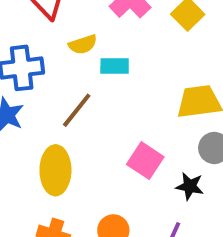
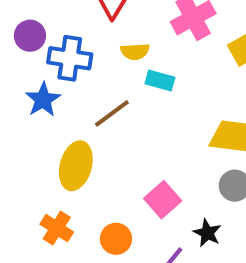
pink square: (145, 161) -> (163, 200), moved
black star: (190, 186) -> (207, 233), moved

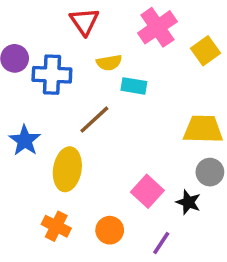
blue star: (43, 100) -> (25, 140), moved
black star: (207, 233) -> (188, 202), moved

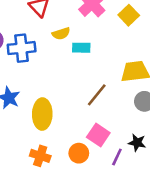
brown line: (94, 120) -> (97, 95), moved
pink square: (147, 191) -> (98, 135), moved
black star: (188, 202) -> (137, 143), moved

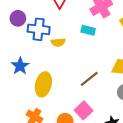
yellow semicircle: (61, 34) -> (58, 42), moved
cyan rectangle: (81, 48) -> (88, 30), moved

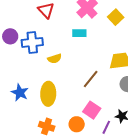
yellow semicircle: (58, 42) -> (55, 59), moved
blue star: (20, 66) -> (20, 93), moved

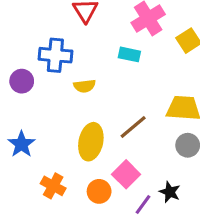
purple circle: (10, 36) -> (22, 81), moved
blue star: (20, 93) -> (21, 144), moved
yellow ellipse: (48, 94) -> (91, 142), moved

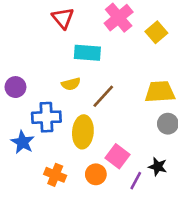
cyan rectangle: (129, 54) -> (87, 53), moved, size x1.4
blue cross: (55, 55) -> (46, 117), moved
brown line: (133, 127) -> (103, 96), moved

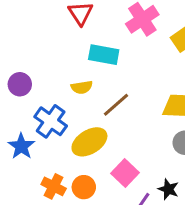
blue cross: (46, 117) -> (51, 121), turned 32
yellow ellipse: (83, 132) -> (89, 142), turned 48
orange circle: (96, 174) -> (84, 187), moved

